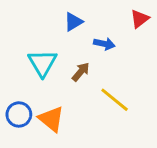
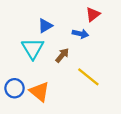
red triangle: (140, 19) -> (93, 14), moved
blue triangle: (73, 22) -> (45, 26), moved

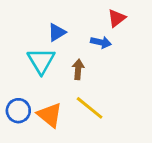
brown arrow: (62, 55) -> (78, 69), turned -35
yellow line: (88, 77) -> (90, 108), moved

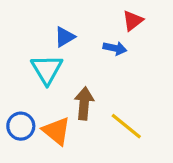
brown arrow: (78, 69) -> (84, 103), moved, size x1.4
yellow line: (90, 108) -> (126, 126), moved

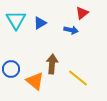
cyan triangle: (47, 69) -> (16, 20), moved
blue circle: (21, 126) -> (11, 69), moved

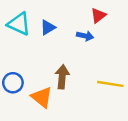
cyan triangle: (16, 20) -> (19, 24), turned -35
yellow line: (78, 78) -> (110, 84), moved, turned -30

